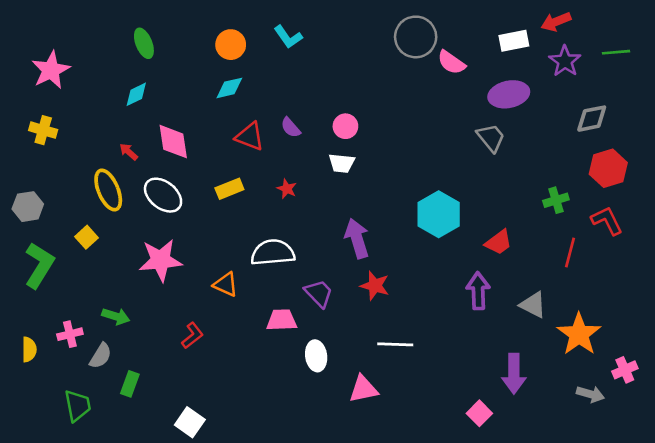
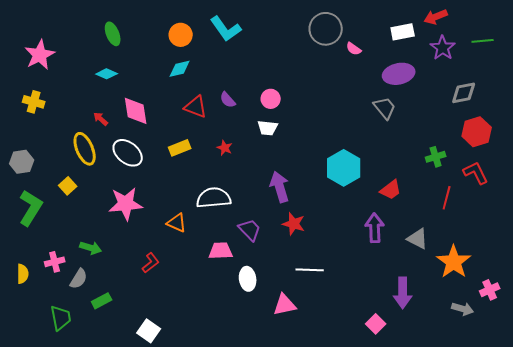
cyan L-shape: (288, 37) -> (226, 29), size x1.4
pink semicircle: (451, 62) -> (354, 49), size x0.7
cyan diamond: (136, 94) -> (107, 74), turned 50
green rectangle: (130, 384) -> (102, 301), turned 42

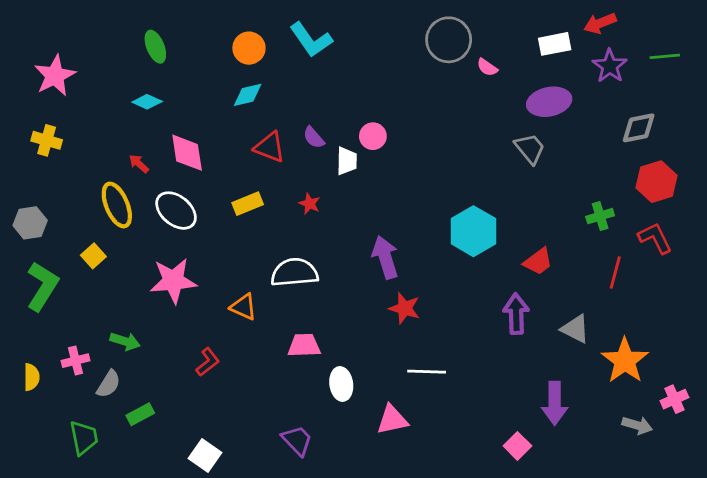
white trapezoid: (268, 128) -> (347, 161), moved, turned -95
purple trapezoid: (250, 230) -> (297, 440), moved

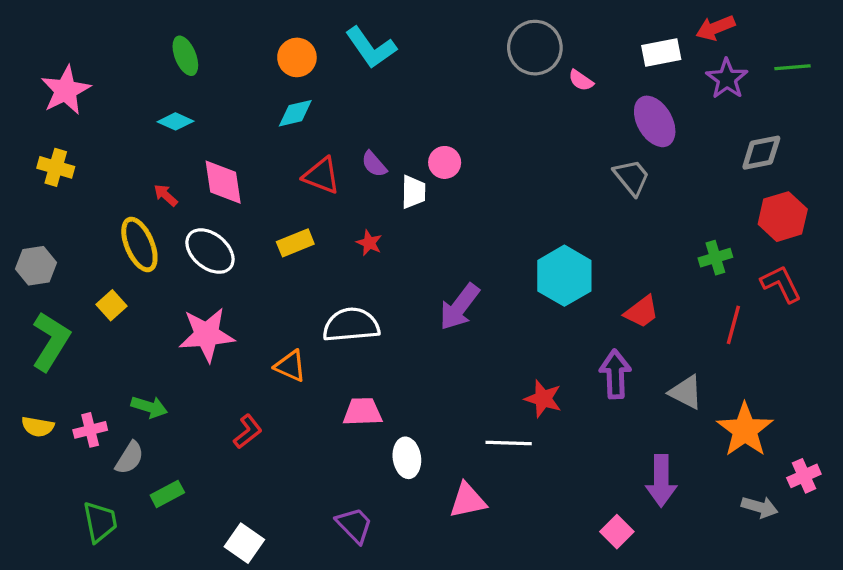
purple ellipse: (549, 102) -> (655, 121), turned 72
purple arrow: (385, 257) -> (459, 307), turned -126
red star: (405, 308) -> (543, 399), moved
yellow semicircle: (31, 377) -> (38, 427), moved, turned 100

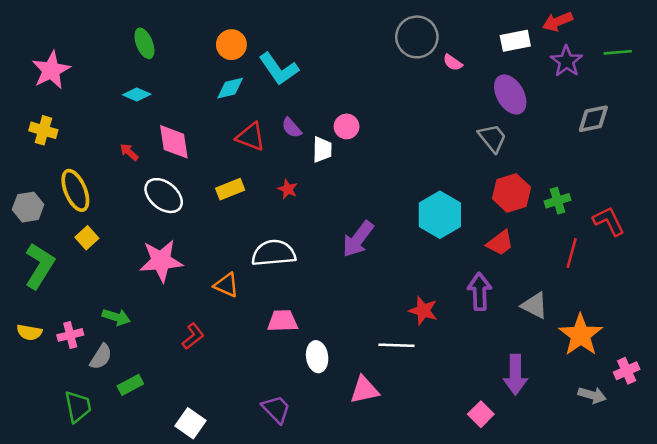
cyan L-shape: (371, 48) -> (279, 69), moved
red hexagon: (783, 217) -> (512, 193), moved
yellow ellipse: (139, 244) -> (75, 190), moved

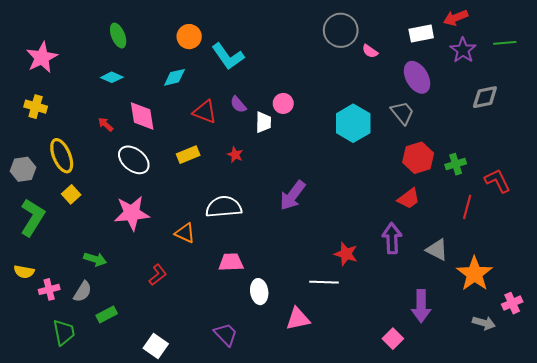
cyan diamond: (230, 88) -> (175, 77), moved
cyan hexagon: (440, 215) -> (353, 123), moved
pink cross: (70, 335) -> (49, 289), moved

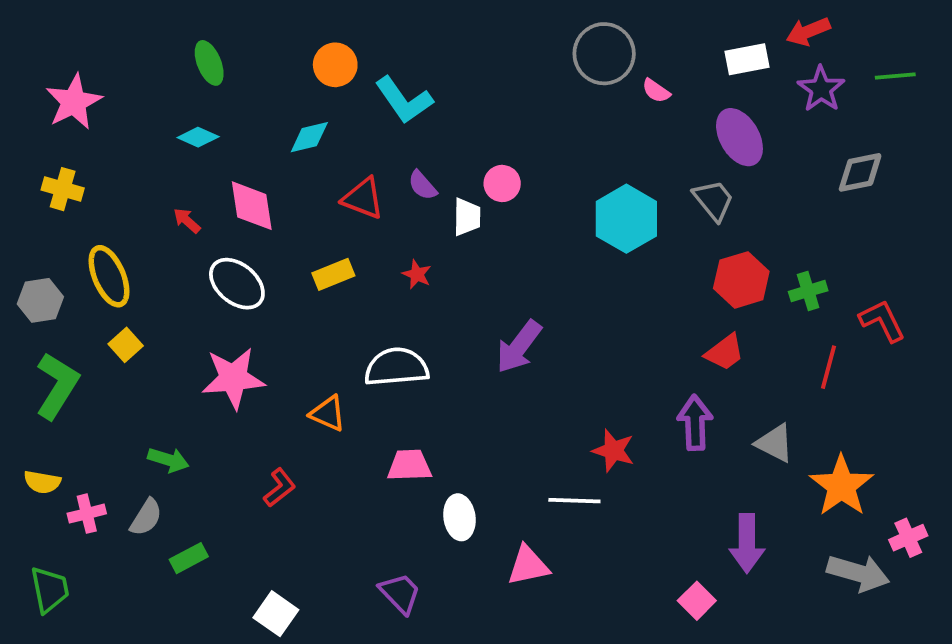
gray arrow: (484, 323) -> (858, 573), size x1.5
green trapezoid: (64, 332) -> (50, 590), moved

